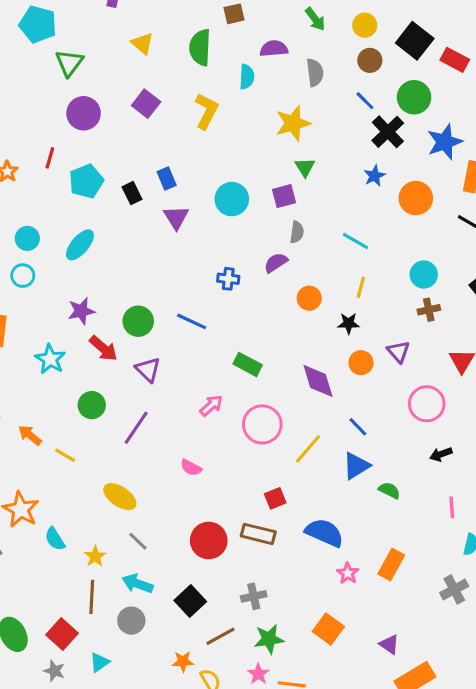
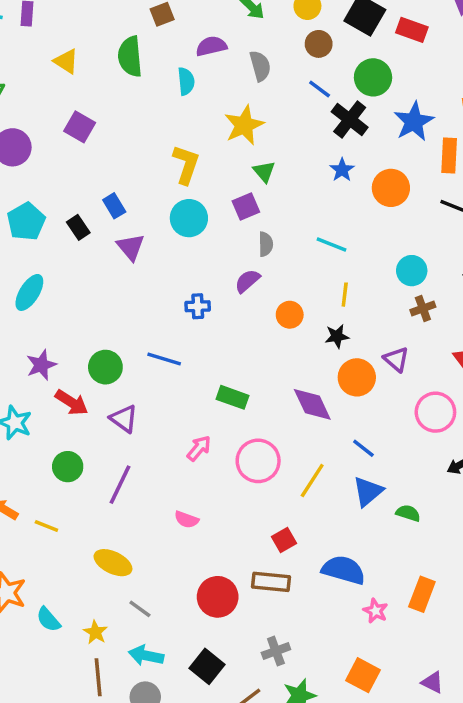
yellow L-shape: (206, 111) -> (186, 164), moved
orange circle: (361, 363) -> (357, 377), size x1.4

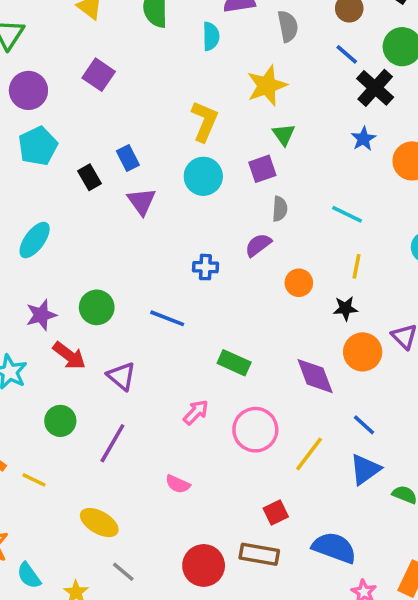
cyan pentagon: (26, 222) -> (38, 146), moved
green circle: (105, 367) -> (97, 307), moved

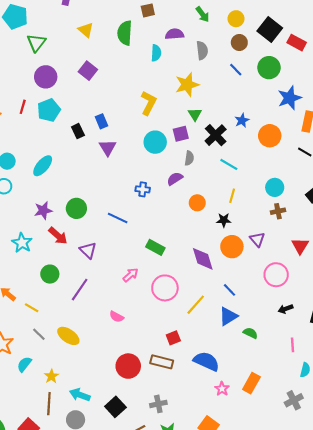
black cross: (375, 88) -> (216, 135), moved
cyan circle: (203, 176) -> (155, 142), moved
gray line: (123, 572) -> (39, 334), moved
cyan semicircle: (29, 576) -> (24, 364), turned 70

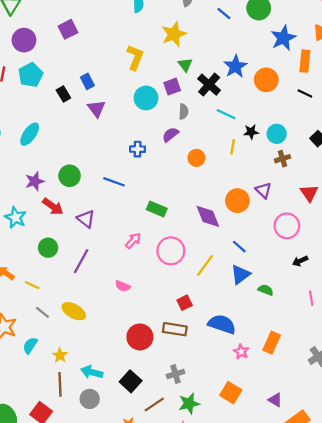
purple square: (88, 71) -> (68, 29), turned 30
blue star: (242, 120) -> (235, 66), size x1.5
black star: (224, 220) -> (251, 132), moved

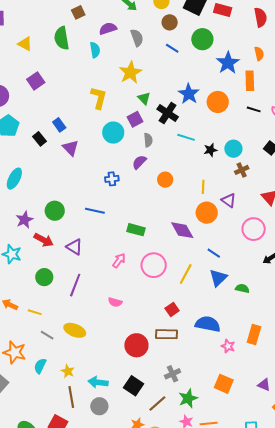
yellow line: (233, 147) -> (203, 187), moved

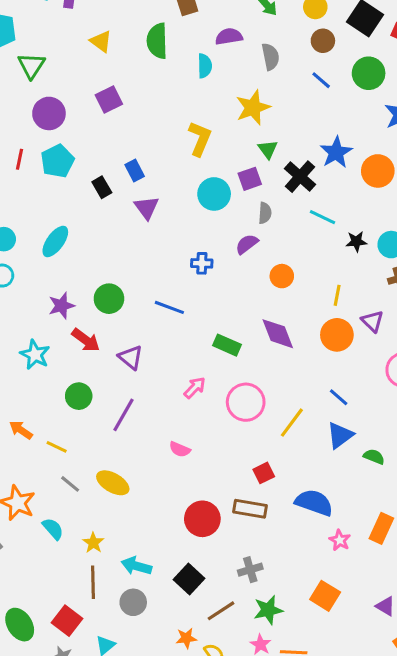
purple diamond: (182, 230) -> (278, 334), moved
cyan semicircle: (40, 366) -> (53, 529), turned 105

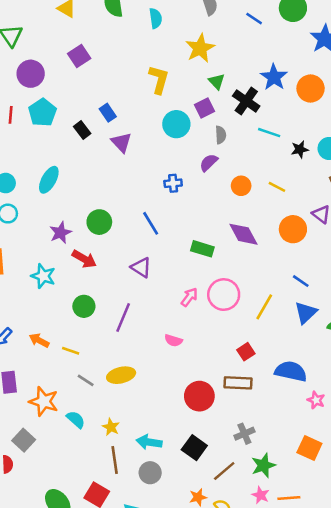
yellow line: (337, 295) -> (277, 187), moved, turned -66
blue line: (169, 307) -> (151, 223), turned 45
purple triangle: (131, 357) -> (141, 267), moved
pink arrow: (195, 388) -> (189, 297), moved
yellow ellipse: (113, 483) -> (121, 375), turned -36

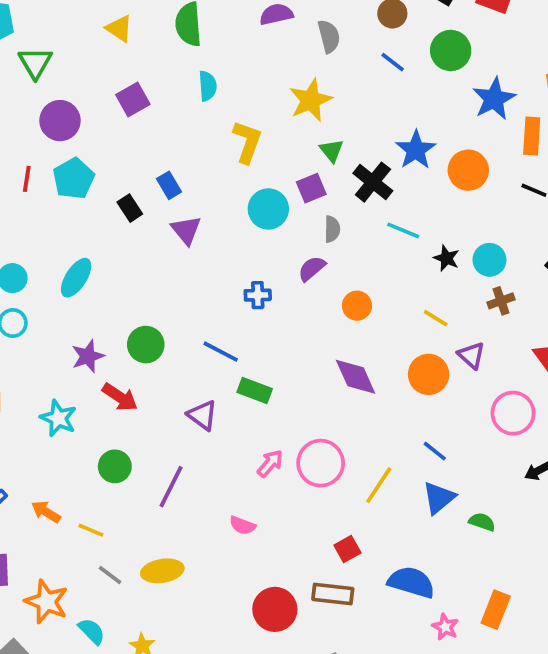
cyan semicircle: (156, 18) -> (208, 86), moved
black star: (300, 149) -> (446, 258), turned 30
yellow line: (277, 187) -> (436, 318), moved
blue line: (151, 223) -> (221, 352), turned -35
green rectangle: (202, 249) -> (255, 391), moved

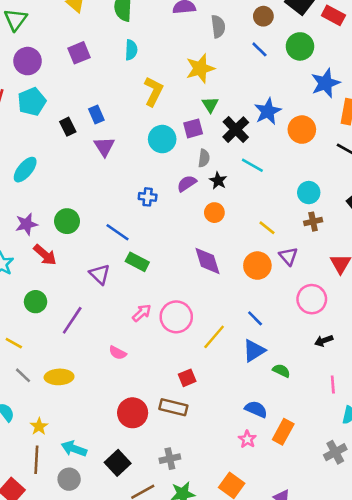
black star: (446, 258) -> (218, 181), moved
blue semicircle: (411, 582) -> (256, 409), moved, size x0.7

